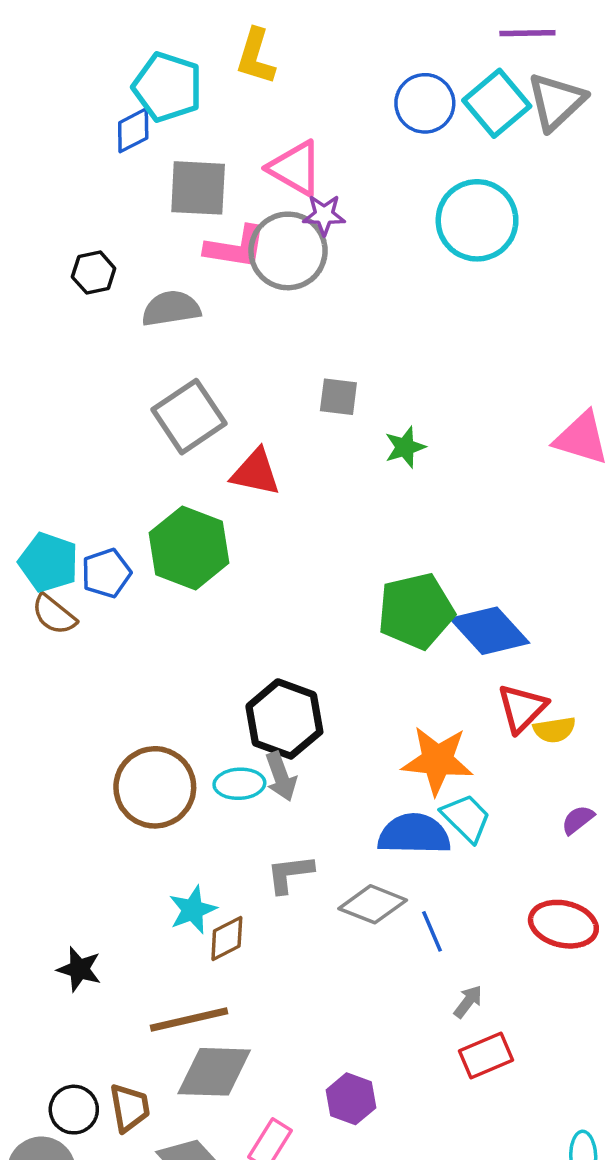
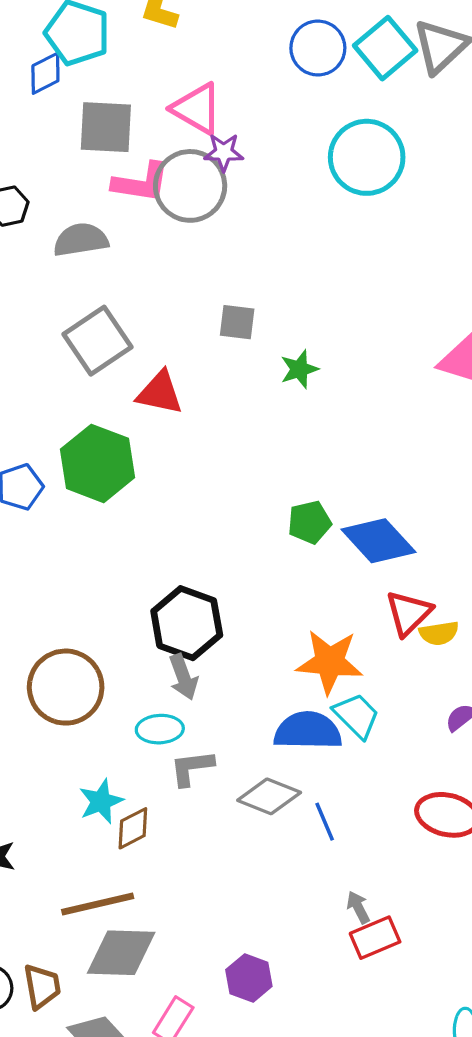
green pentagon: (416, 611) -> (309, 522), size x0.6
cyan ellipse: (239, 784) -> (160, 729), moved
gray arrow: (468, 1002) -> (358, 907), moved, turned -64

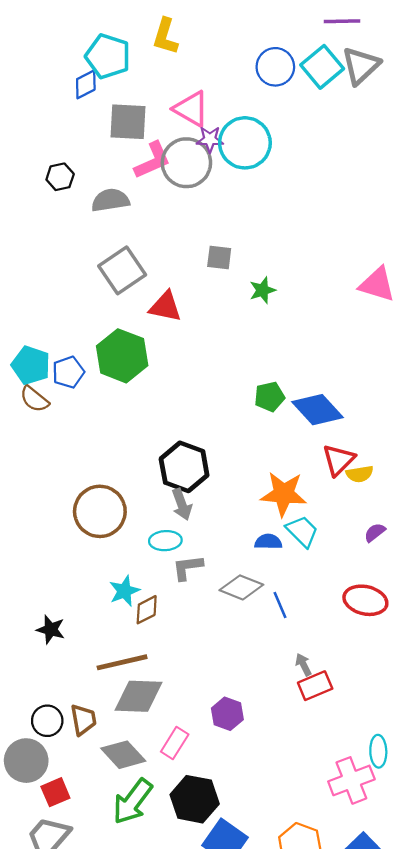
cyan circle: (367, 157) -> (245, 143), moved
pink L-shape: (141, 183) -> (152, 160), turned -33
blue semicircle: (308, 731) -> (268, 542), size x0.6

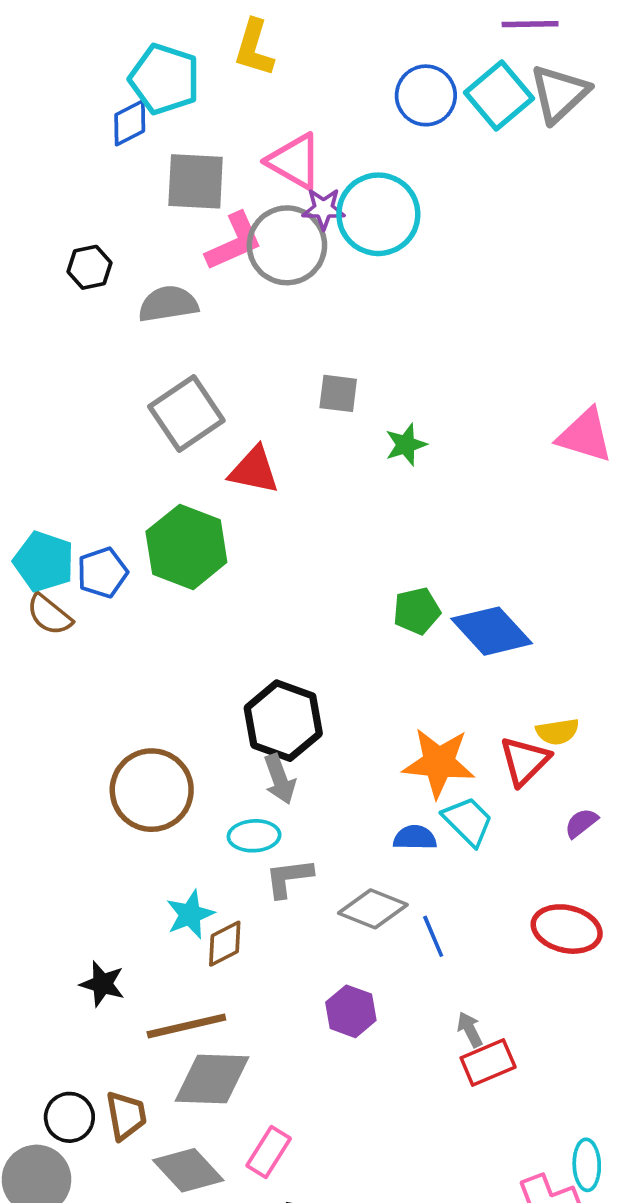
red triangle: (339, 460) -> (525, 761), moved
black star: (51, 630) -> (102, 984), moved
purple hexagon: (227, 714) -> (351, 1011), moved

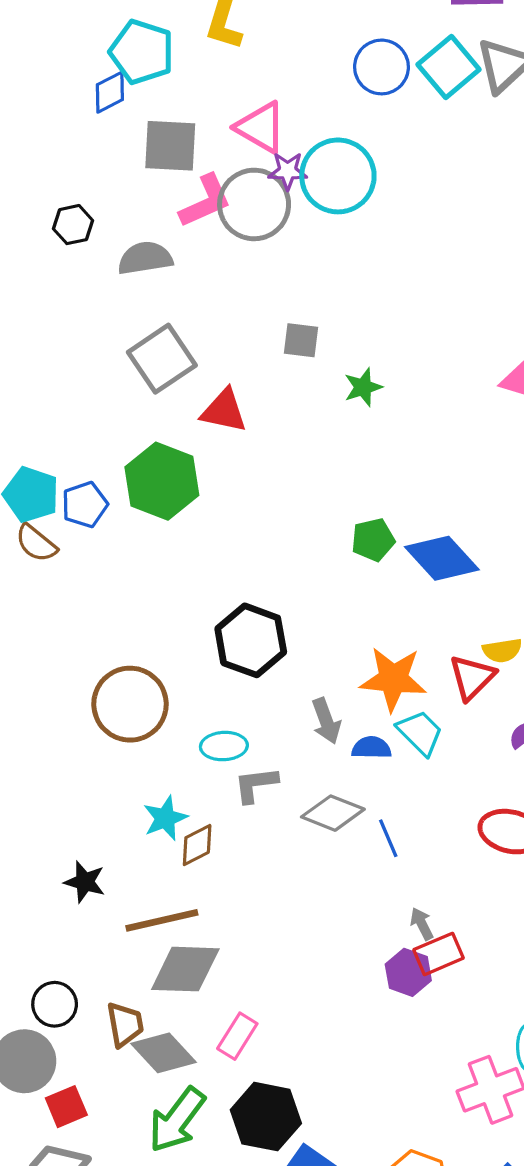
gray arrow: (280, 779) -> (326, 721), moved
purple hexagon: (351, 1011) -> (408, 972), moved
brown trapezoid: (126, 1115) -> (125, 1024), moved

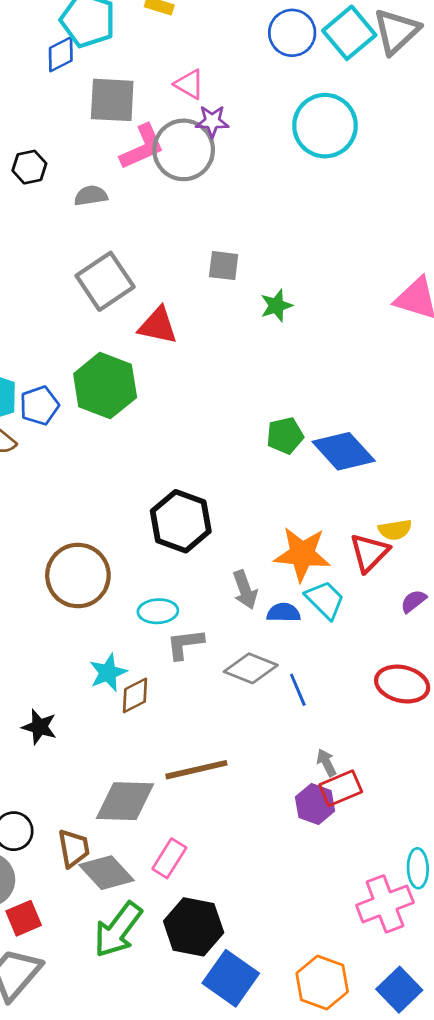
pink triangle: (261, 127) -> (189, 84), size x0.7
cyan circle: (338, 176) -> (325, 126), moved
gray semicircle: (145, 258) -> (91, 196), size x0.7
brown line: (162, 920) -> (196, 770), moved

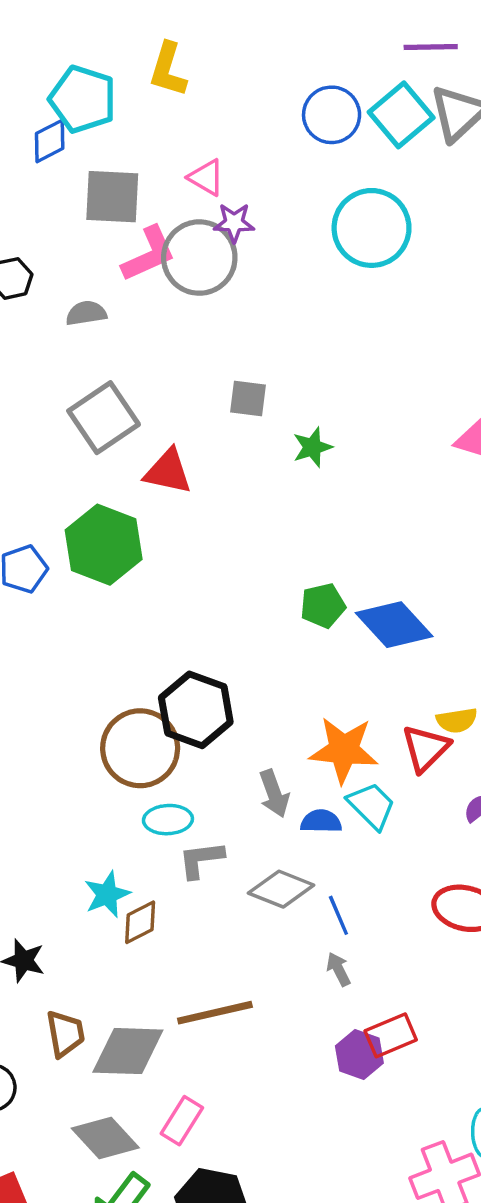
brown circle: (78, 575) -> (140, 748), moved
gray arrow: (326, 763) -> (338, 969), moved
brown trapezoid: (74, 848) -> (65, 1034), moved

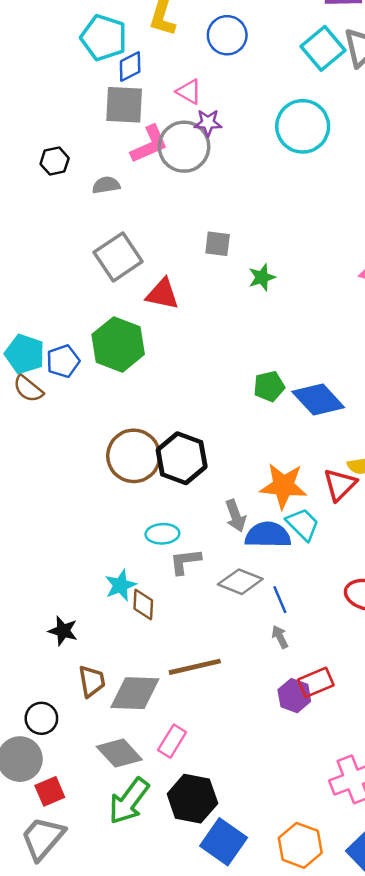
blue circle: (332, 115) -> (227, 35), moved
blue diamond: (50, 141) -> (130, 66), moved
brown circle: (140, 748) -> (134, 456), moved
blue semicircle: (321, 821) -> (268, 535), size x1.6
brown diamond: (140, 922) -> (143, 604), turned -60

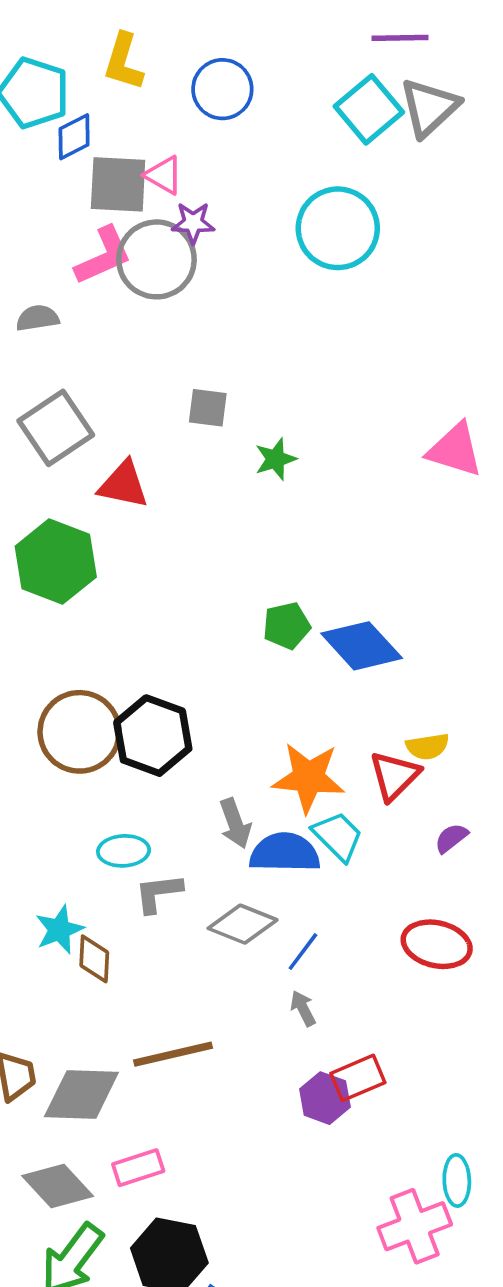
gray square: (124, 105) -> (118, 184), moved
blue line: (280, 600) -> (303, 952), turned 60
pink rectangle: (172, 741) -> (138, 1168), turned 40

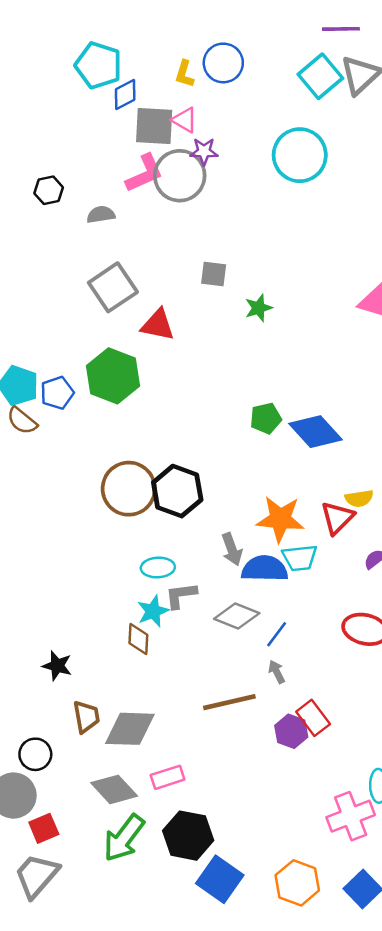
yellow L-shape: (124, 62) -> (185, 74), moved, size x0.7
cyan trapezoid: (338, 836) -> (300, 558), turned 129
cyan star: (59, 930) -> (153, 611), moved
brown line: (173, 1054) -> (229, 702), moved
red rectangle: (358, 1078) -> (313, 718), turned 76

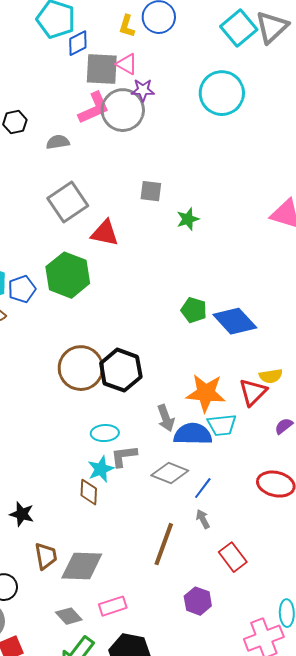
green pentagon: (266, 418) -> (194, 310), turned 30
brown line: (229, 702) -> (164, 544), turned -57
purple hexagon: (291, 731) -> (198, 601), moved
gray diamond: (114, 789) -> (69, 616), size x0.7

